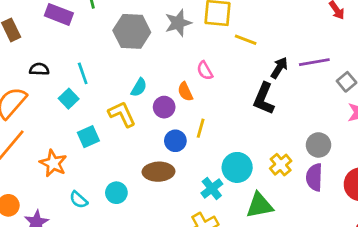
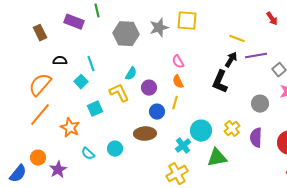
yellow line: (246, 40) -> (237, 39), moved
orange semicircle: (185, 92) -> (178, 82), moved
gray circle: (319, 145) -> (260, 104), moved

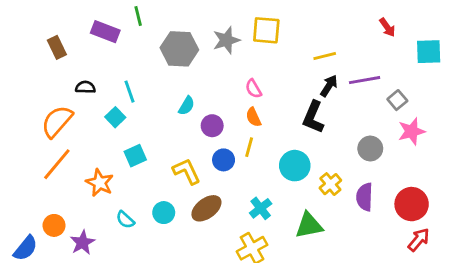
yellow line: (237, 39) -> (325, 56), moved, turned -35
yellow L-shape: (119, 93) -> (187, 171), moved
cyan circle: (201, 131) -> (295, 166), moved
brown ellipse: (145, 134) -> (206, 208), moved, turned -35

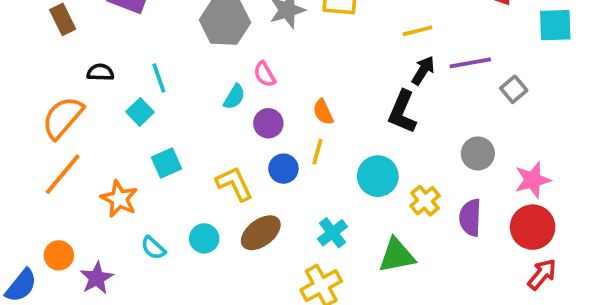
pink semicircle: (253, 89) -> (265, 74), moved
pink star: (412, 131) -> (533, 180), moved

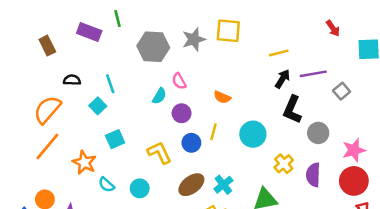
orange semicircle: (323, 112) -> (222, 97), moved, turned -42
black L-shape: (402, 112) -> (292, 110), moved
cyan circle: (378, 176) -> (253, 134), moved
brown ellipse: (261, 233) -> (191, 185), moved
cyan semicircle: (153, 248) -> (106, 185), moved

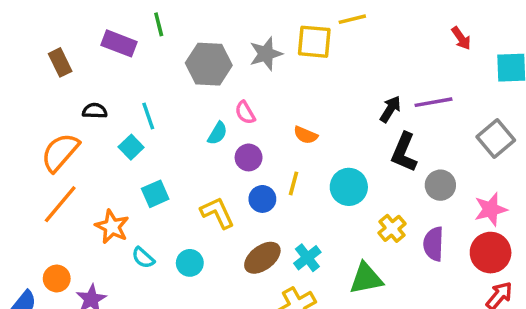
yellow line: (279, 53) -> (352, 19), moved
gray square: (342, 91) -> (496, 138), moved, size x1.5

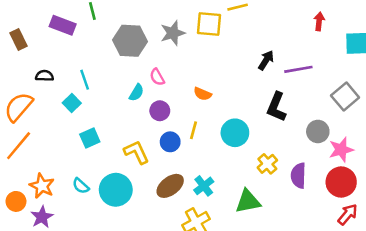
red arrow: (461, 38) -> (319, 21), turned -138
black arrow: (390, 109) -> (266, 60), moved
gray circle: (440, 185) -> (318, 131), moved
orange star: (112, 227) -> (42, 186), moved
cyan circle: (190, 263) -> (116, 190), size x1.6

